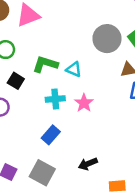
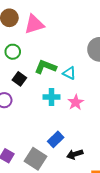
blue rectangle: (51, 135) -> (56, 139), moved

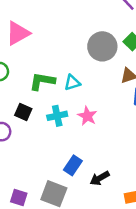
cyan triangle: (69, 73) -> (72, 83), turned -32
black square: (19, 79) -> (23, 112), moved

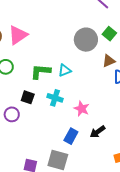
cyan cross: (57, 116) -> (55, 98), turned 35
pink star: (87, 116) -> (82, 109), moved
black arrow: (100, 178) -> (98, 132), moved

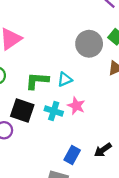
black square: (28, 97) -> (22, 110), size x1.5
pink star: (82, 109) -> (76, 106), moved

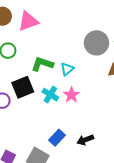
cyan triangle: (65, 79) -> (67, 69), turned -32
black square: (22, 110) -> (23, 87), turned 35

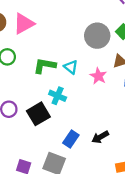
cyan triangle: (67, 69) -> (71, 67), turned -32
black square: (23, 87) -> (38, 114), moved
pink star: (71, 95) -> (98, 76), moved

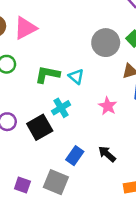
pink star: (98, 76) -> (108, 106), moved
cyan cross: (58, 96) -> (61, 108), turned 35
black arrow: (100, 137) -> (107, 154), turned 70

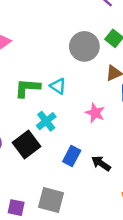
blue rectangle: (75, 156) -> (72, 156), moved

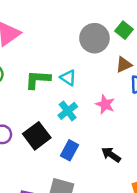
cyan cross: (46, 121) -> (68, 111), moved
blue rectangle: (72, 156) -> (70, 150), moved

